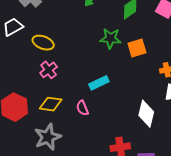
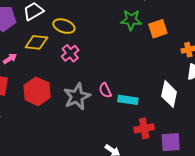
cyan rectangle: (99, 83) -> (128, 100), moved, turned 36
yellow diamond: (51, 104) -> (36, 42), moved
gray star: (48, 137) -> (77, 96), moved

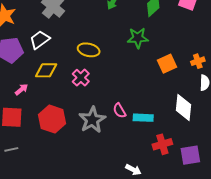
yellow ellipse: (64, 26) -> (89, 50), moved
orange square: (158, 29) -> (167, 64), moved

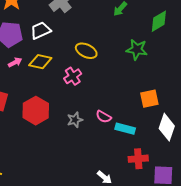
orange square: (167, 64) -> (149, 99), moved
pink arrow: (22, 89) -> (15, 62), moved
pink semicircle: (120, 111) -> (104, 117), turned -42
gray star: (92, 120) -> (75, 120), size x0.6

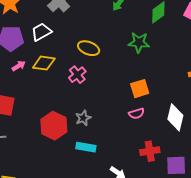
orange square: (149, 99) -> (140, 89), moved
red hexagon: (36, 111) -> (54, 126), moved
pink semicircle: (104, 117) -> (137, 113), moved, turned -42
cyan rectangle: (125, 129) -> (86, 147), moved

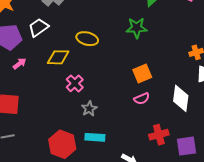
yellow diamond: (44, 63) -> (58, 57), moved
pink cross: (77, 75) -> (75, 83), moved
red hexagon: (54, 126) -> (62, 144), moved

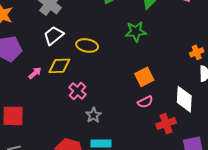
white trapezoid: (38, 27) -> (54, 35), moved
pink arrow: (19, 64) -> (35, 73), moved
red cross: (159, 135) -> (166, 124), moved

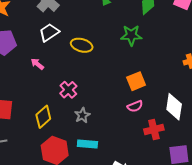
yellow diamond: (59, 66) -> (43, 117), moved, turned -45
pink arrow: (35, 73) -> (37, 64), moved, turned -104

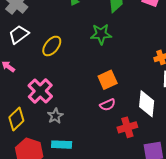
yellow ellipse: (82, 45) -> (52, 46), turned -65
pink cross: (68, 90) -> (40, 91), size x1.4

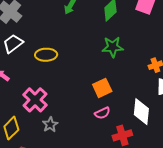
green star: (101, 34) -> (113, 47), moved
yellow ellipse: (52, 46) -> (46, 55), turned 50

